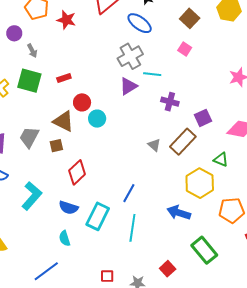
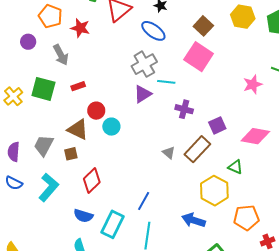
pink square: (185, 49) -> (199, 57), size x2.0
gray arrow: (32, 51) -> (61, 55), moved, size x1.5
cyan L-shape: (32, 196) -> (49, 187), moved

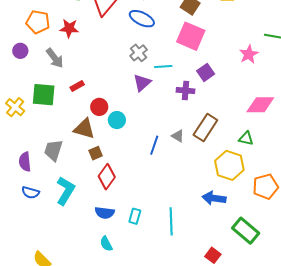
gray cross: (144, 64) -> (139, 53), size x0.7
purple square: (217, 125) -> (206, 72), moved
brown square: (71, 154) -> (96, 153), moved
blue line: (144, 201) -> (154, 145), moved
cyan rectangle: (112, 224) -> (135, 216), size x0.6

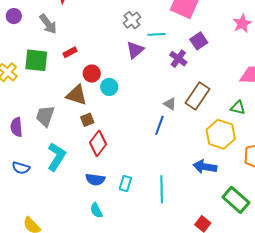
purple cross: (186, 91) -> (178, 59), turned 30
blue line: (154, 145) -> (159, 125), moved
blue semicircle: (30, 192) -> (21, 168), moved

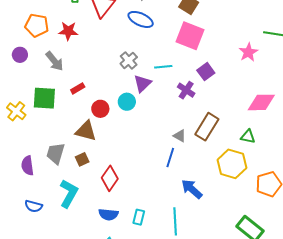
gray cross: (132, 20) -> (129, 60), moved
cyan circle: (109, 87) -> (127, 102), moved
brown square: (87, 120) -> (82, 159), moved
blue arrow: (205, 167) -> (192, 189), moved, turned 35

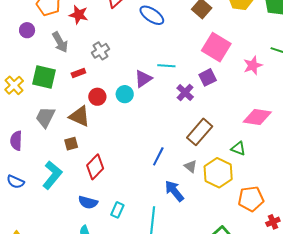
pink square: (190, 36) -> (216, 47), moved
gray cross: (129, 60) -> (100, 51), moved
gray triangle: (180, 136) -> (191, 166), moved
gray trapezoid: (56, 153) -> (45, 117), moved

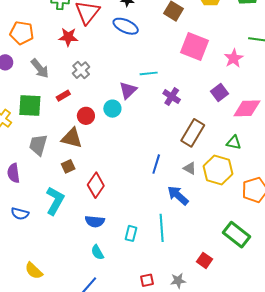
red star: (79, 15) -> (68, 37), moved
purple square: (208, 77) -> (219, 93), moved
cyan rectangle: (117, 210) -> (131, 233), moved

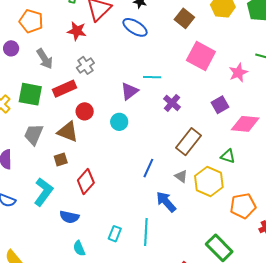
red rectangle: (63, 96) -> (64, 89), size x1.6
cyan circle: (112, 109) -> (119, 122), moved
blue semicircle: (95, 221) -> (69, 217), moved

